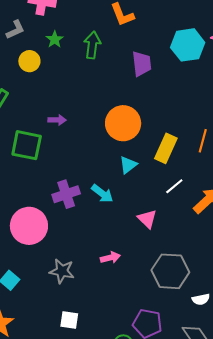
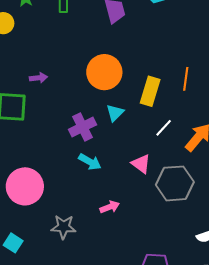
purple cross: (66, 194) -> (83, 127), moved
cyan arrow: (102, 194) -> (90, 162), moved
gray hexagon: (170, 271) -> (175, 183), moved

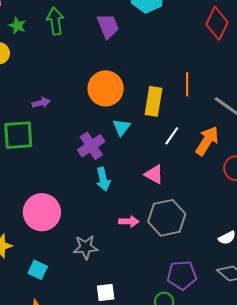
cyan arrow: (90, 162) -> (103, 179), turned 55
gray hexagon: (175, 183) -> (167, 218), moved
pink arrow: (110, 207) -> (129, 221), turned 30

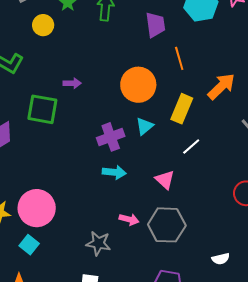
orange line: (187, 84) -> (179, 58), moved, turned -30
orange arrow: (207, 141) -> (221, 86), moved
cyan arrow: (103, 179) -> (114, 172), turned -85
pink circle: (42, 212) -> (37, 208), moved
gray star: (86, 247) -> (98, 243), moved

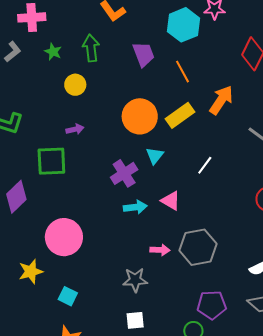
yellow circle: (43, 25) -> (75, 85), moved
orange line: (179, 58) -> (183, 72), moved
yellow rectangle: (182, 109) -> (180, 115), moved, turned 44
pink triangle: (165, 180) -> (171, 201), moved
pink circle: (37, 208) -> (64, 237), moved

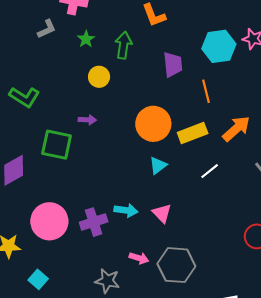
white line: (205, 165) -> (210, 171), moved
purple cross: (124, 173) -> (94, 222), moved

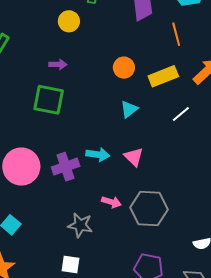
orange circle: (153, 124) -> (124, 68), size x0.6
green square: (57, 145) -> (49, 100), moved

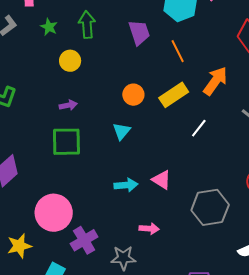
cyan triangle: (129, 109) -> (122, 131), moved
purple cross: (66, 167) -> (84, 240), moved
gray hexagon: (149, 208) -> (210, 207), moved

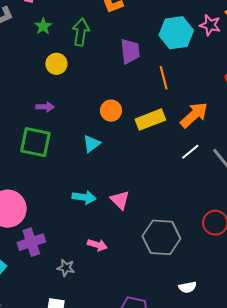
white line: (199, 128) -> (190, 152), moved
gray star: (123, 258) -> (66, 268), size x0.7

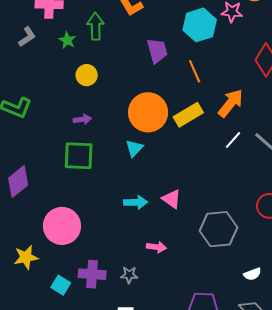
green arrow: (81, 32) -> (96, 26), moved
orange circle: (111, 111) -> (148, 112), size x1.8
purple cross: (31, 242) -> (92, 274), moved, turned 32

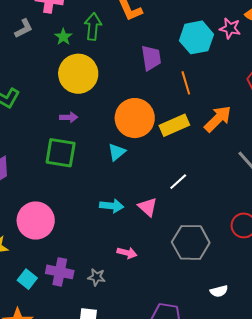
yellow circle: (87, 75) -> (78, 74), size x1.8
white line: (233, 140) -> (178, 182), moved

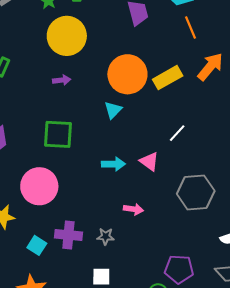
orange line: (186, 83) -> (191, 27), moved
green square: (61, 153) -> (58, 134), moved

